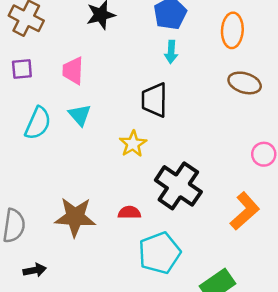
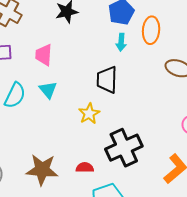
orange ellipse: (232, 30) -> (151, 30), moved
black cross: (178, 186) -> (124, 148), turned 30

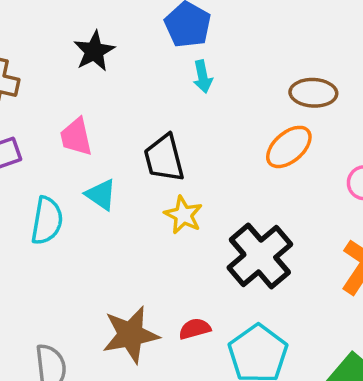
orange ellipse: (151, 30) -> (289, 147), moved, turned 60
black trapezoid: (107, 80) -> (164, 158), moved
red semicircle: (85, 167) -> (195, 329), moved

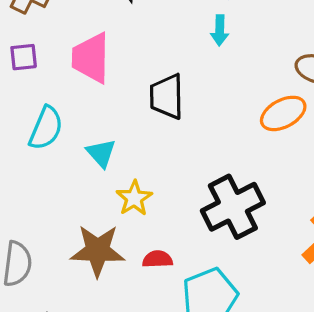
pink trapezoid: (76, 137) -> (91, 58), size x1.4
cyan triangle: (101, 195) -> (101, 153), moved
yellow star: (183, 215) -> (134, 198), moved

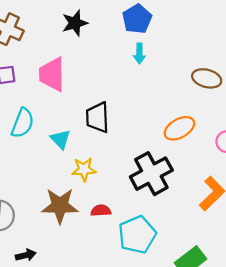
black trapezoid: (167, 97) -> (98, 117), moved
orange ellipse: (283, 113) -> (179, 128), moved
yellow star: (134, 198) -> (84, 169), turned 30

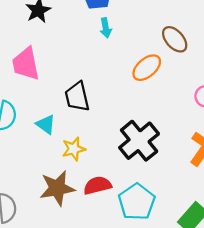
brown ellipse: (207, 78) -> (175, 39), turned 44
orange ellipse: (179, 128) -> (147, 68), moved
red semicircle: (101, 211) -> (97, 185), size x1.4

